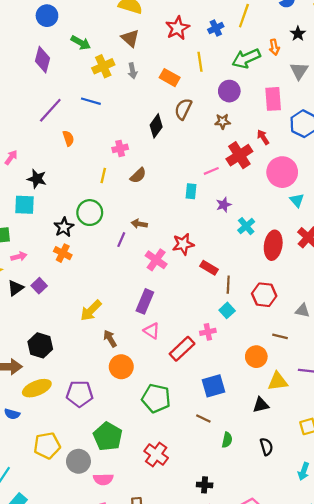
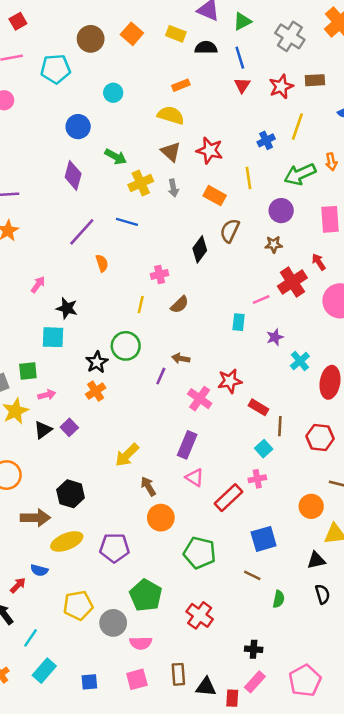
red star: (178, 28) -> (210, 150), moved, turned -30
orange cross: (63, 253) -> (96, 391), turned 30
cyan square: (227, 310) -> (264, 449), moved
black semicircle: (266, 447) -> (322, 594), moved

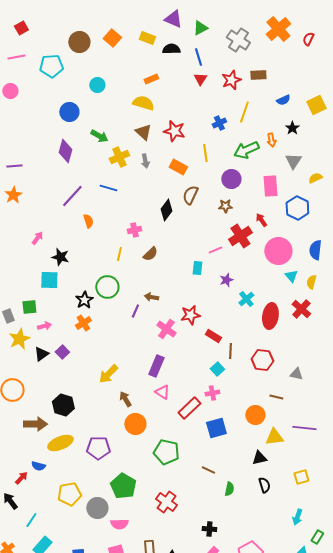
blue square: (264, 539) -> (216, 428), moved

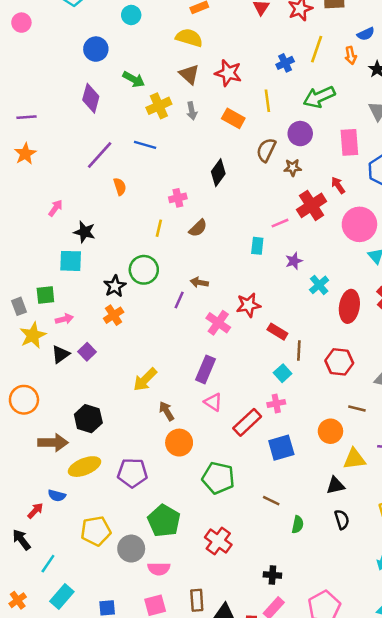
orange arrow: (271, 140) -> (351, 55), moved
brown semicircle: (190, 195) -> (266, 150), moved

